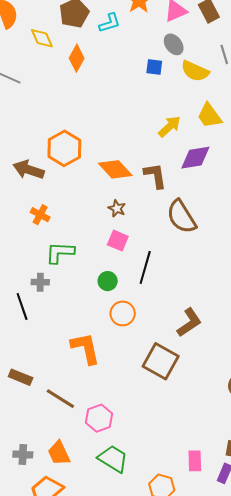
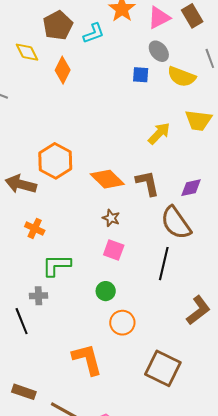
yellow trapezoid: (209, 116) -> (198, 120), turned -44
purple diamond: (195, 158) -> (191, 188), moved, size x0.7
black line: (145, 267) -> (164, 264), moved
brown L-shape: (189, 323) -> (198, 310), moved

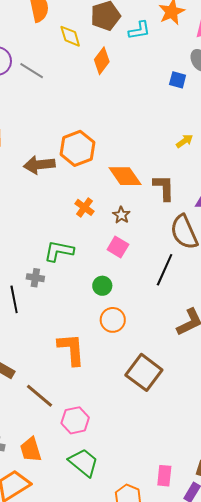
yellow arrow: (159, 133) -> (185, 141), size x0.7
brown arrow: (21, 184) -> (39, 165), turned -32
orange cross: (35, 228) -> (85, 207), moved

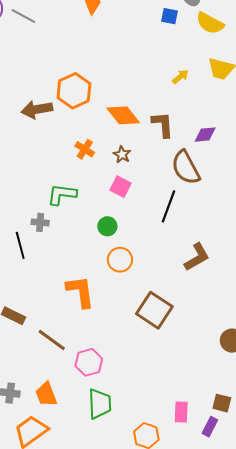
green trapezoid: (84, 462) -> (100, 404), turned 52

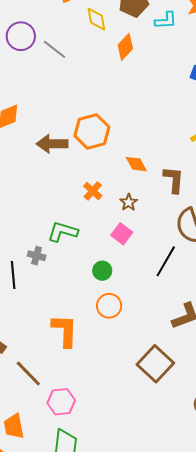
orange diamond: (123, 115) -> (136, 164), size x0.7
brown square: (154, 310) -> (155, 364), moved

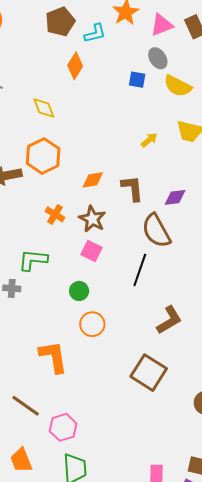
yellow diamond: (96, 19) -> (44, 108), moved
orange diamond: (125, 47) -> (75, 66), moved
orange diamond: (136, 164) -> (93, 180), turned -60
brown star: (129, 202) -> (92, 219), size x1.5

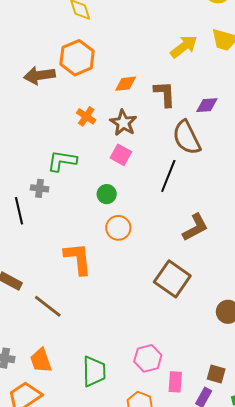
yellow arrow: (149, 140) -> (184, 47), size x1.6
pink hexagon: (63, 427) -> (148, 358), moved

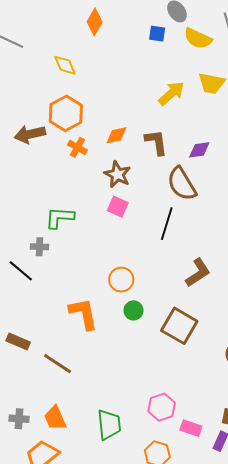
orange cross: (86, 116) -> (77, 147), moved
green circle: (107, 194) -> (133, 310), moved
black line: (19, 211) -> (21, 271), turned -32
pink rectangle: (175, 382) -> (191, 428), turned -70

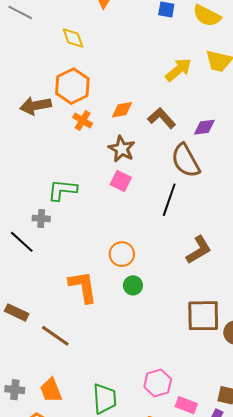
brown L-shape: (156, 142) -> (162, 118), turned -36
brown square: (179, 326) -> (203, 316), moved, turned -33

